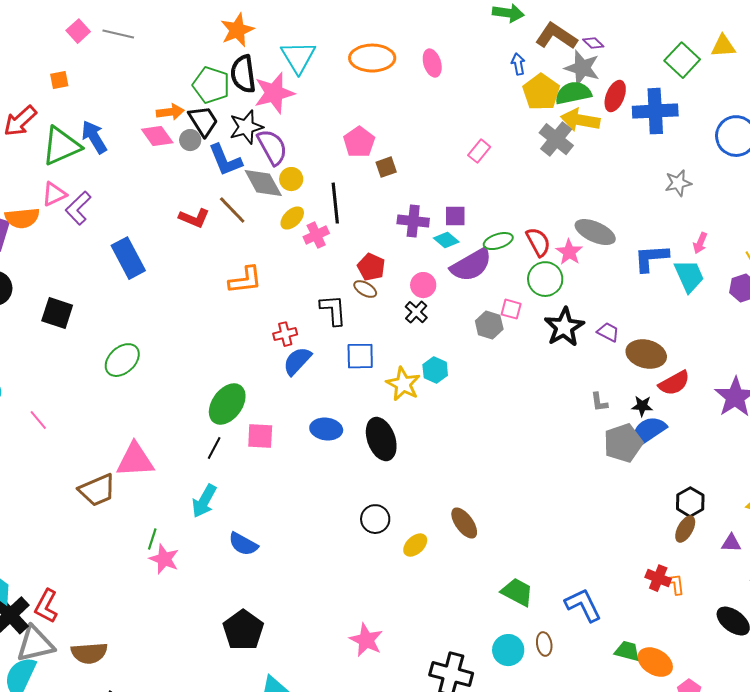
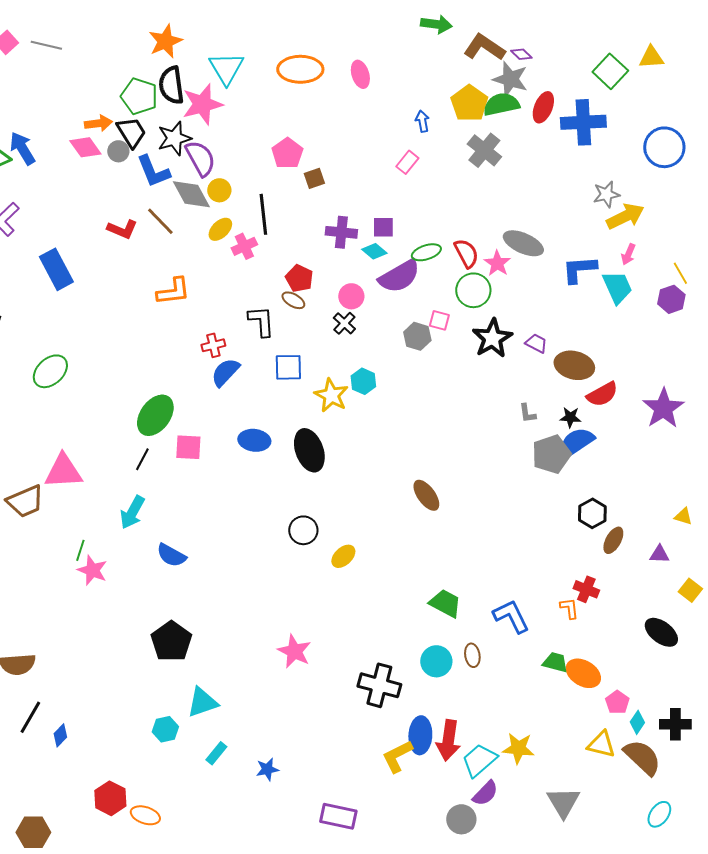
blue arrow: (518, 64) -> (422, 121), moved
yellow arrow: (580, 120) -> (625, 216), moved, turned 144
black hexagon: (690, 502) -> (592, 513), moved
brown ellipse: (464, 523) -> (426, 495), moved
orange L-shape: (675, 584) -> (569, 608), moved

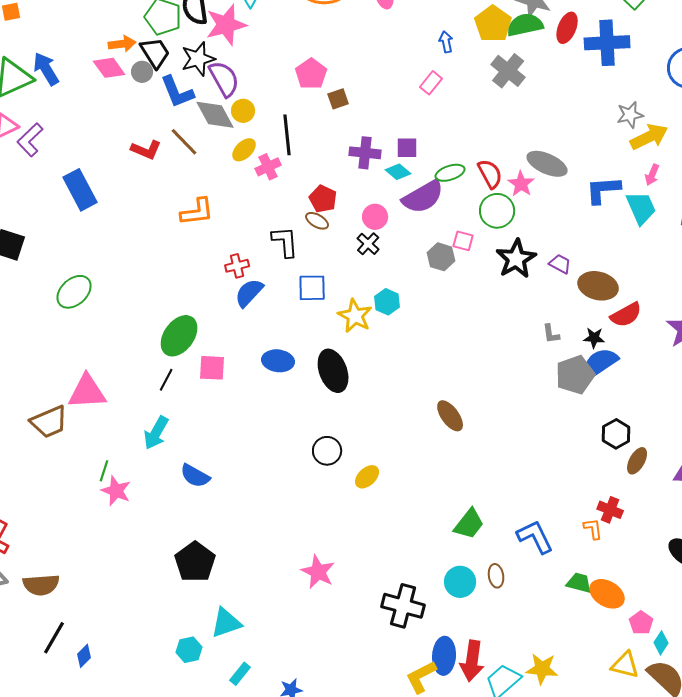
green trapezoid: (445, 603) -> (469, 524), turned 100

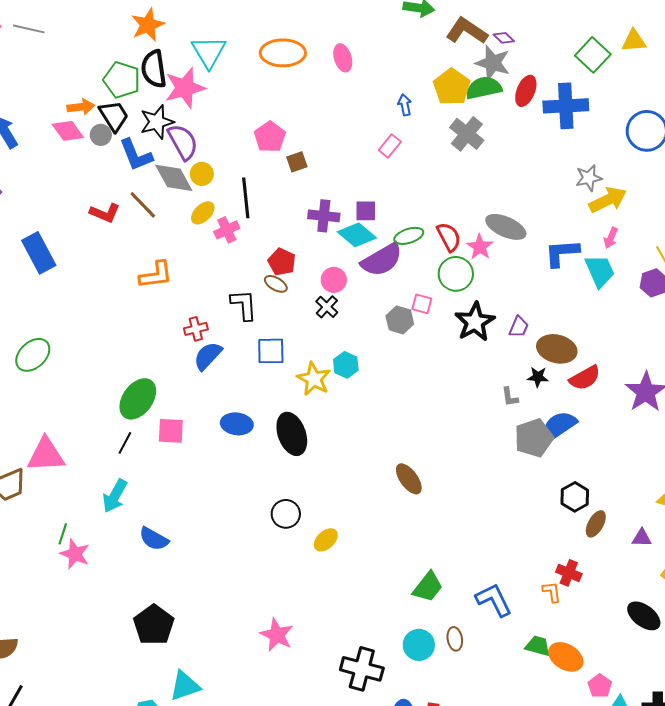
cyan diamond: (398, 172) -> (357, 235), size x1.5
purple trapezoid: (560, 264) -> (519, 327), turned 85
black star: (594, 338) -> (538, 377), moved

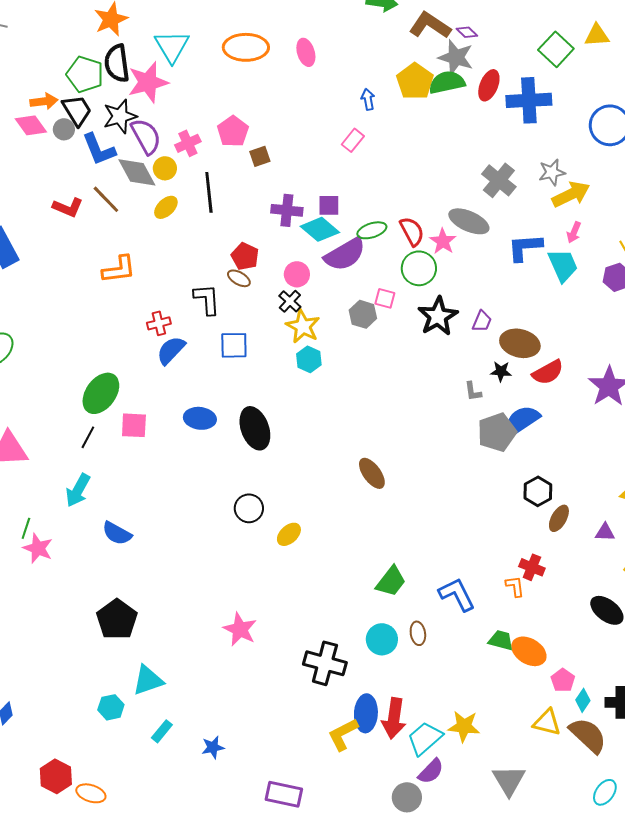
gray cross: (467, 134) -> (499, 180), moved
pink cross: (227, 230) -> (188, 143), moved
yellow star: (314, 379) -> (303, 326), moved

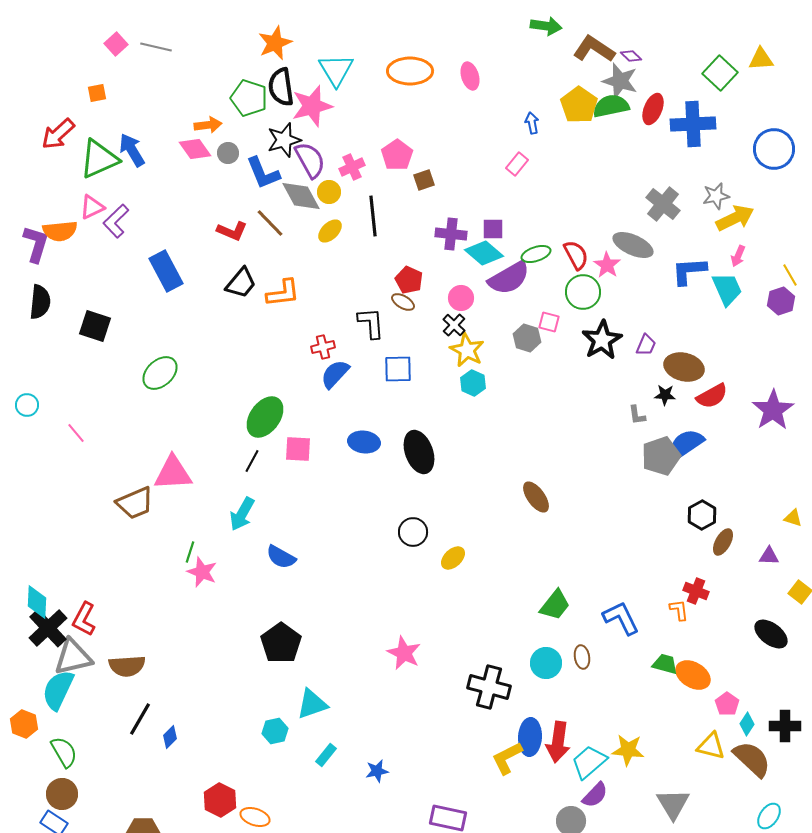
black trapezoid: (77, 110) -> (241, 283), moved, turned 72

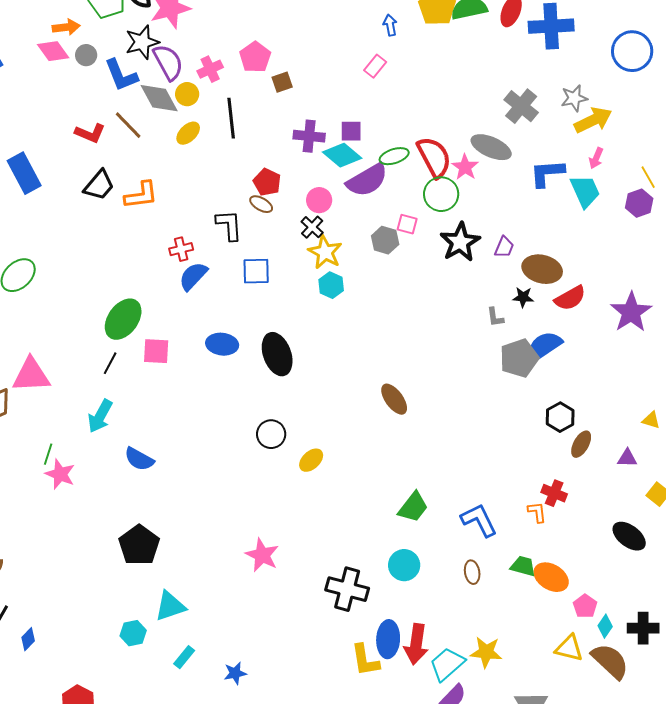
red semicircle: (576, 255) -> (434, 157), size x1.4
brown ellipse: (582, 657) -> (472, 572), moved
yellow L-shape: (507, 758) -> (365, 660), turned -72

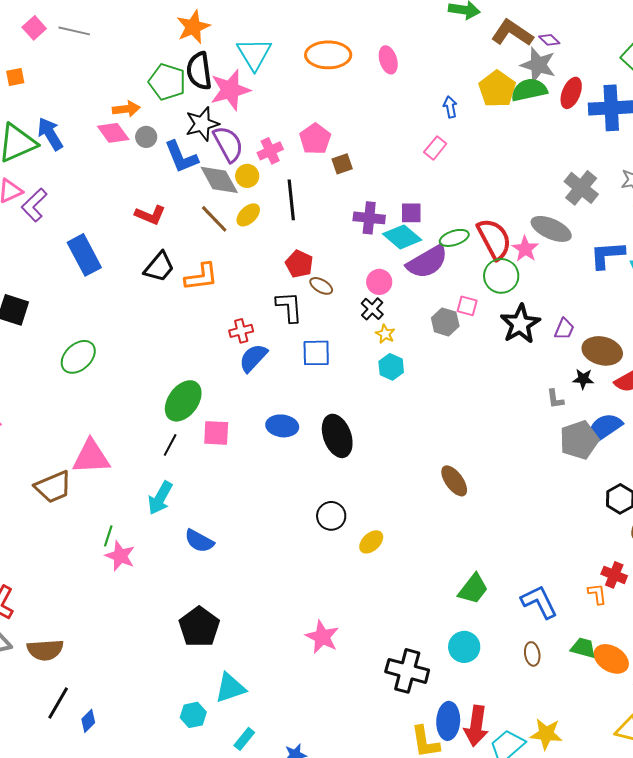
brown line: (128, 125) -> (214, 219), moved
red pentagon: (267, 182) -> (299, 264), moved
yellow star: (325, 252) -> (385, 334), size x0.6

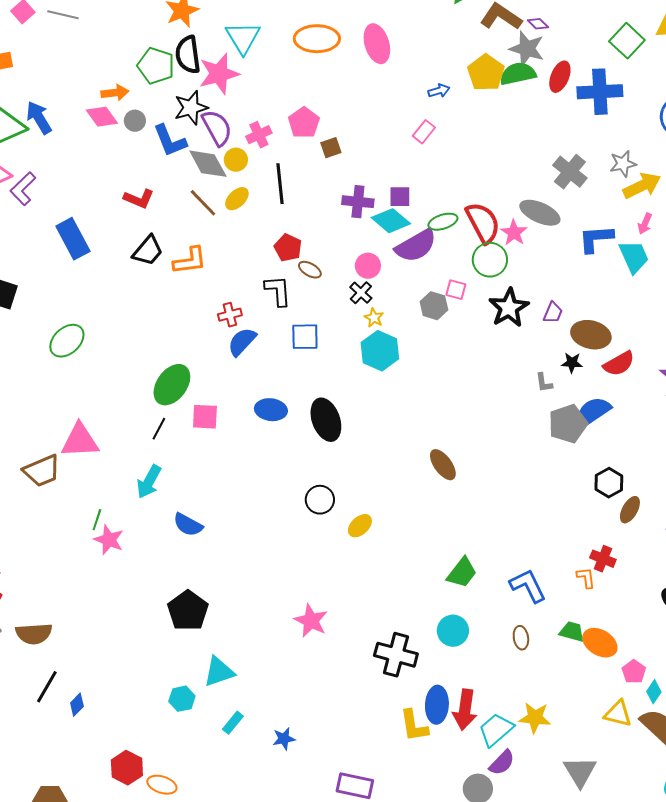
pink ellipse: (388, 60) -> (377, 44), size x1.4
blue arrow: (450, 107) -> (439, 91), turned 85
cyan hexagon: (391, 367) -> (380, 351), size x1.5

